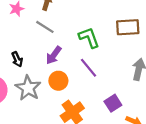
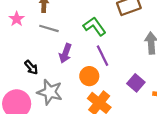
purple line: (89, 68) -> (102, 56), turned 30
orange circle: (58, 81) -> (89, 76), moved

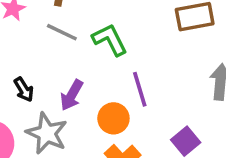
green L-shape: (95, 26) -> (110, 40), moved
purple arrow: (65, 53) -> (72, 95), moved

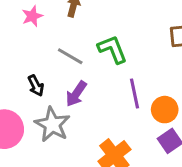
gray line: (62, 32) -> (70, 56), moved
orange circle: (113, 118) -> (165, 110), moved

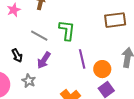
green L-shape: (112, 49) -> (67, 30), turned 30
gray star: (52, 125) -> (29, 81), size x0.6

